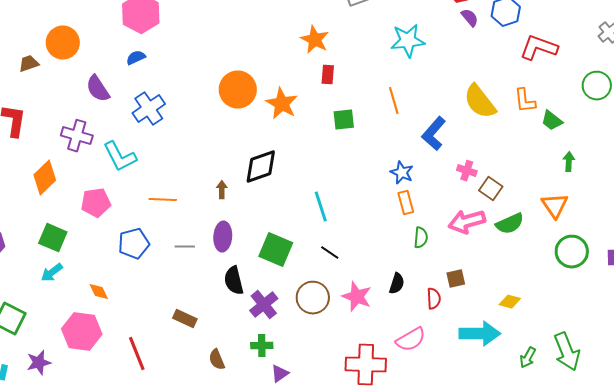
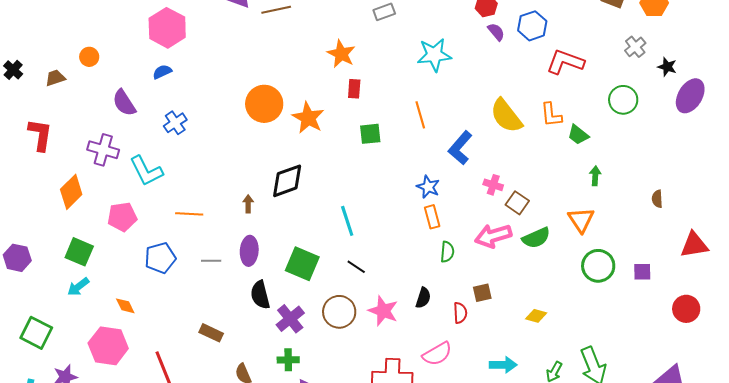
orange circle: (63, 43) -> (89, 57), size x0.6
blue cross: (149, 109) -> (175, 123), size x0.7
cyan arrow: (480, 334) -> (503, 365), moved, size x0.7

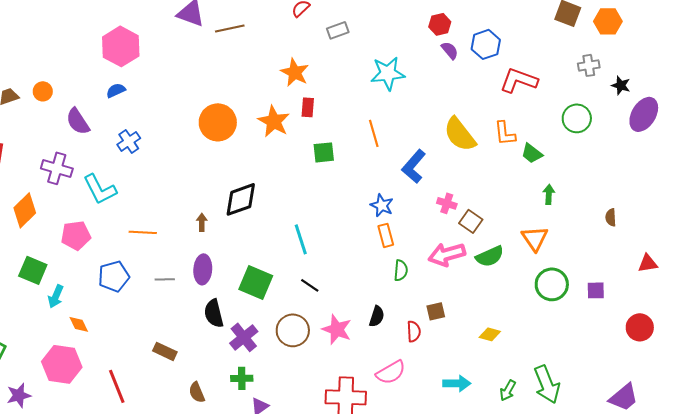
gray cross: (635, 47) -> (589, 65), turned 30
orange circle: (89, 57) -> (43, 91), moved
orange star: (308, 118) -> (274, 121), moved
red triangle: (694, 245) -> (648, 263), size x0.7
cyan arrow: (78, 287) -> (56, 296), moved, turned -30

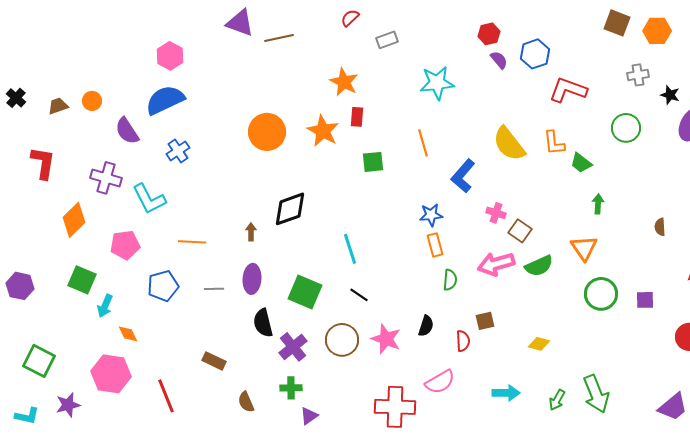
pink hexagon: (121, 46) -> (170, 56), size x0.7
blue semicircle: (116, 90) -> (165, 100), size x2.0
blue star: (382, 205) -> (431, 215), turned -30

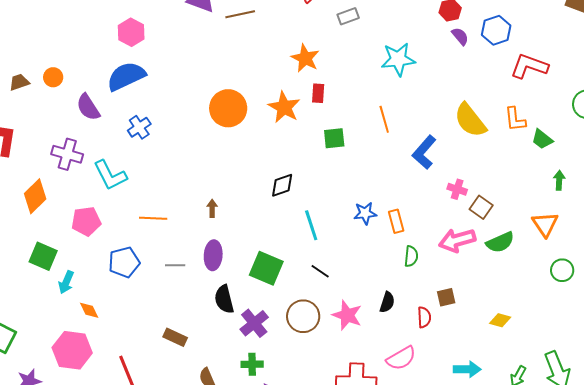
black diamond: (290, 209) -> (282, 185), moved, size x0.7
blue star: (431, 215) -> (365, 213), moved
green circle: (601, 294) -> (562, 270), size x0.7

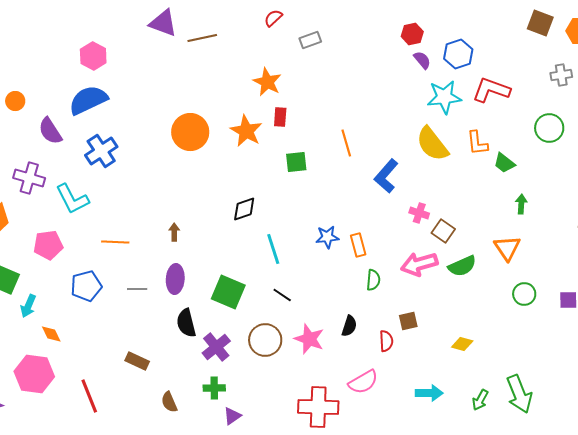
cyan star: (398, 59) -> (444, 97), moved
blue cross: (139, 127) -> (101, 151), size x1.4

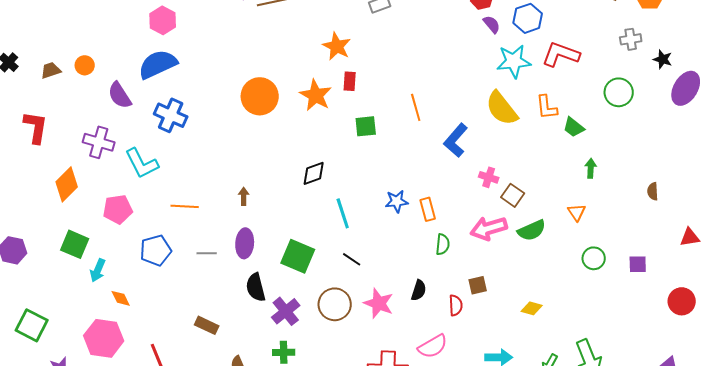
blue cross: (101, 151) -> (171, 115), turned -32
orange triangle: (507, 248) -> (577, 212), size x0.7

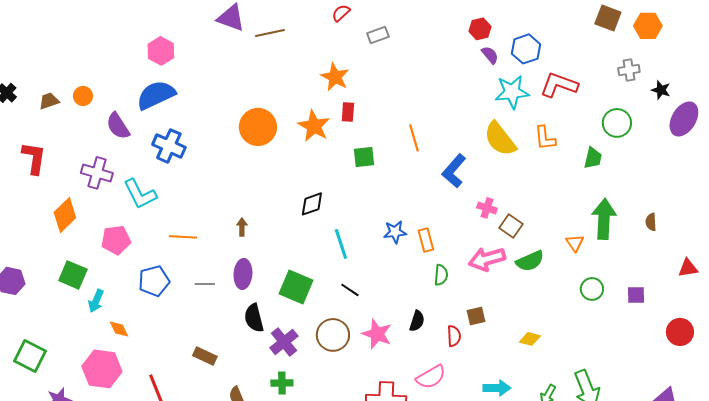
green trapezoid: (574, 127) -> (593, 158), moved, turned -115
green arrow: (591, 168) -> (604, 219), moved, size x2.0

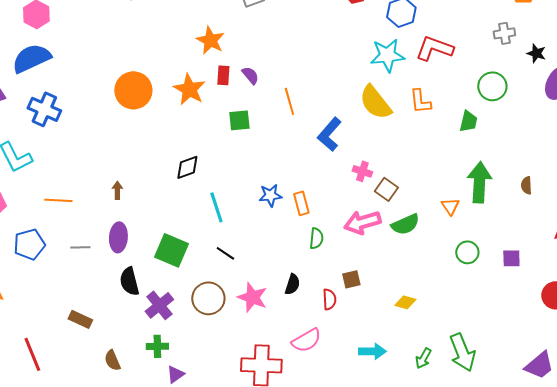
purple semicircle: (490, 55) -> (250, 75), moved

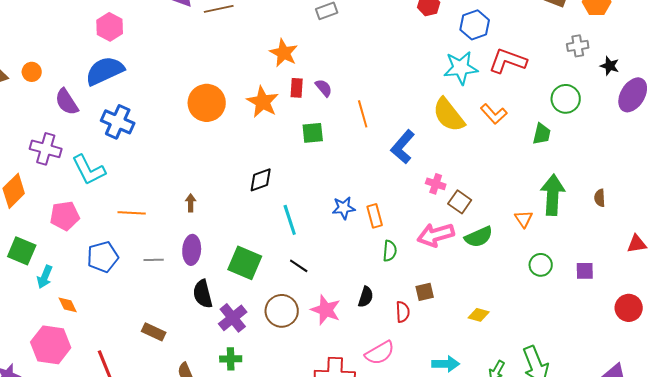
orange L-shape: (420, 101) -> (494, 114), turned -36

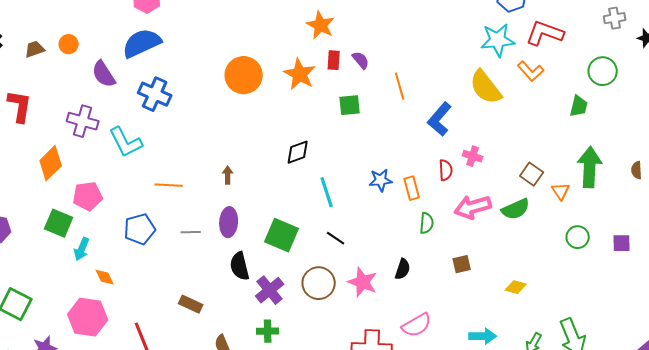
orange L-shape: (494, 114) -> (531, 71), moved
brown square: (460, 202) -> (532, 174), moved
pink pentagon: (65, 216) -> (88, 196), moved
red semicircle: (403, 312) -> (446, 170), moved

